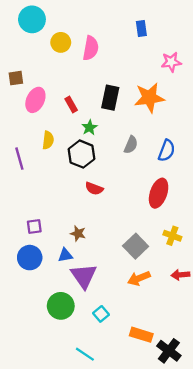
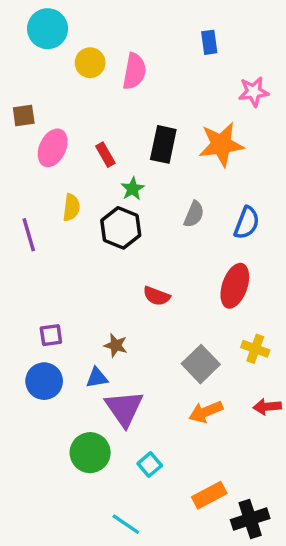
red semicircle: (94, 189) -> (156, 296), moved
orange rectangle: (141, 335) -> (209, 495), turned -45
black cross: (169, 351) -> (250, 519), turned 35

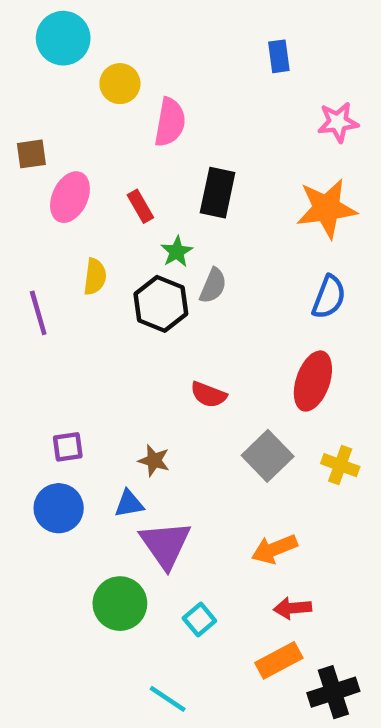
pink semicircle: (134, 71) -> (170, 122), moved
orange star: (221, 144) -> (327, 208), moved
gray semicircle: (194, 214) -> (213, 286), moved
gray square: (201, 364) -> (268, 456), moved
red arrow: (267, 407) -> (292, 608), moved

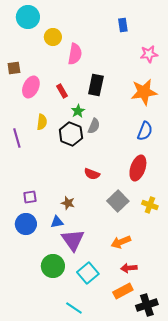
cyan square: (199, 619) -> (88, 273), size x1.5

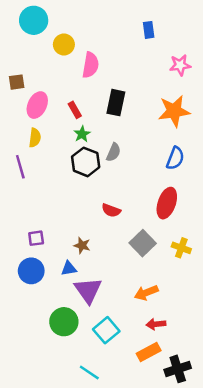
green star: (78, 111) -> (82, 134), moved
yellow semicircle: (42, 122) -> (35, 138), moved

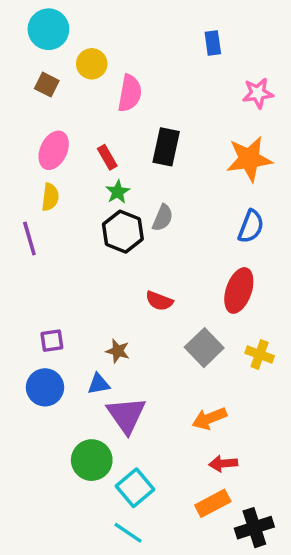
brown square: (17, 82) -> (47, 85), moved, turned 35
cyan square: (106, 330) -> (135, 488), moved

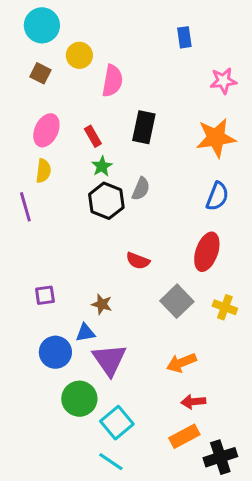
blue circle: (45, 387) -> (55, 352), moved

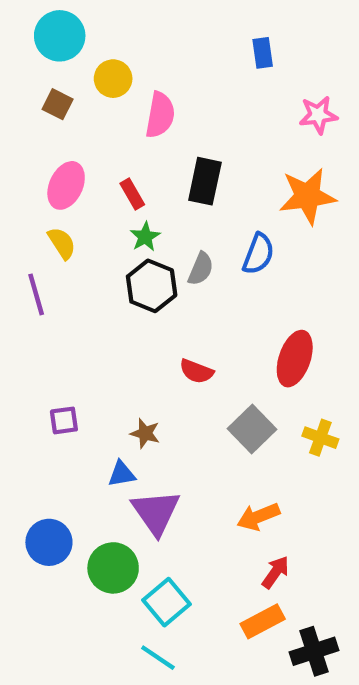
yellow semicircle: (43, 171) -> (62, 243), turned -40
blue semicircle: (217, 196) -> (258, 254), moved
blue circle: (55, 352) -> (49, 542), moved
red arrow: (193, 402) -> (275, 572), turned 130

